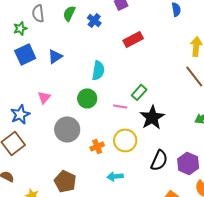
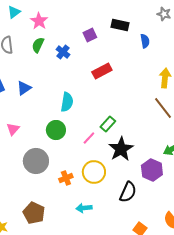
pink line: (120, 106) -> (89, 138), turned -56
purple hexagon: (188, 163) -> (152, 170), moved

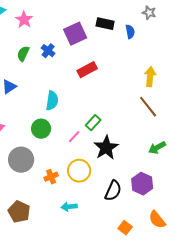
purple square: (90, 35) -> (75, 34), size x1.6
blue semicircle: (145, 41) -> (130, 32), moved
green semicircle: (38, 45) -> (23, 54), moved
purple hexagon: (152, 170) -> (142, 184), moved

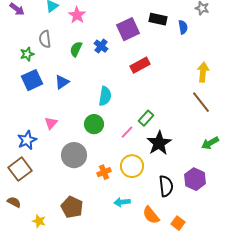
black semicircle: (113, 191) -> (166, 186), turned -30
orange semicircle: (157, 220) -> (151, 215), moved

